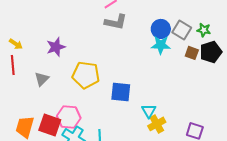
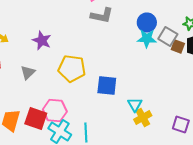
gray square: (182, 30) -> (168, 36), moved
purple star: (56, 47) -> (42, 40), turned -30

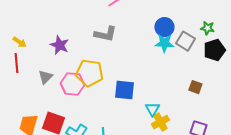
gray L-shape: (102, 16) -> (105, 34), moved
brown square: (178, 46) -> (195, 87), moved
pink hexagon: (55, 110) -> (72, 84), moved

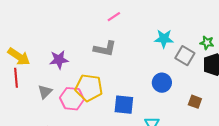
blue circle: (164, 27) -> (162, 83), moved
yellow arrow: (19, 42) -> (19, 57), size x1.6
cyan star: (164, 43) -> (164, 39), moved
purple star: (59, 45) -> (59, 60), turned -30

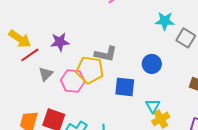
gray L-shape: (105, 49) -> (106, 54), moved
red line: (16, 78) -> (30, 55), moved, turned 60
blue circle: (162, 83) -> (152, 64), moved

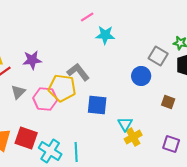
cyan star: (165, 21) -> (105, 35), moved
gray L-shape: (106, 54) -> (78, 72), turned -140
blue circle: (152, 64) -> (141, 76), moved

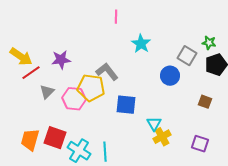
pink line: (87, 17) -> (116, 17), turned -56
cyan star: (105, 35) -> (141, 44), moved, turned 30
brown square: (168, 102) -> (205, 102), moved

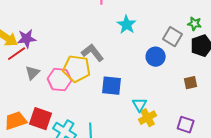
purple star: (61, 60) -> (27, 39), moved
brown square: (205, 102) -> (191, 83), turned -32
orange trapezoid: (30, 140) -> (16, 121), turned 55

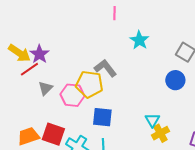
purple star: (27, 39) -> (39, 54), turned -30
blue circle: (156, 57) -> (175, 80), moved
blue square: (112, 86) -> (102, 117), moved

